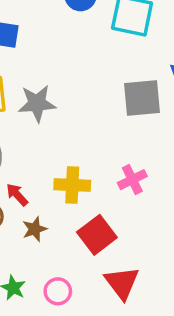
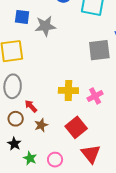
gray star: (37, 103) -> (45, 26), moved
yellow cross: (72, 185) -> (68, 90), moved

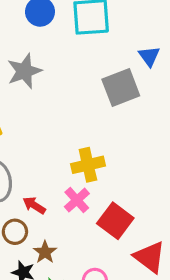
pink cross: (95, 96) -> (77, 200), moved
brown star: (41, 125) -> (45, 252), moved

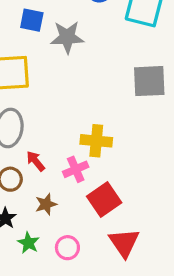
brown star: (45, 252) -> (46, 204), moved

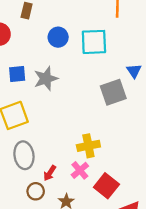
red arrow: (36, 161) -> (50, 173), turned -91

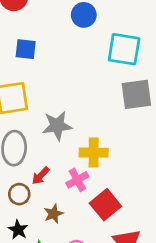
cyan square: (94, 42) -> (124, 49), moved
gray star: (46, 79) -> (57, 126), moved

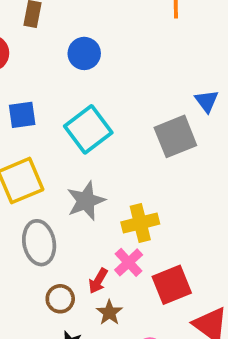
cyan square: (124, 49) -> (88, 129), moved, turned -32
red arrow: (41, 176) -> (98, 281), moved
red square: (105, 205) -> (172, 285), turned 32

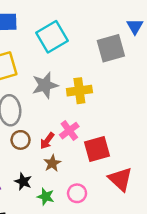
yellow cross: (140, 223) -> (79, 91), moved
brown circle: (60, 299) -> (21, 140), moved

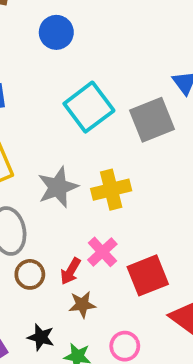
cyan square: (52, 37) -> (89, 107), moved
brown star: (52, 163) -> (82, 305), turned 30

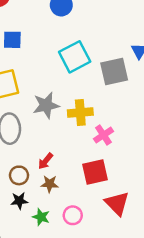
pink cross: (102, 252) -> (103, 135), moved
brown circle: (30, 274) -> (19, 175), moved
black star: (41, 337) -> (19, 201), turned -30

